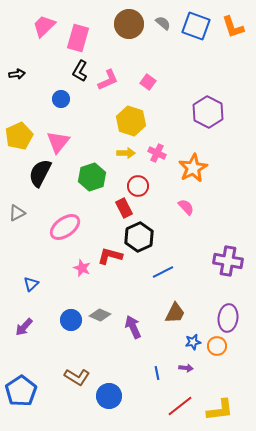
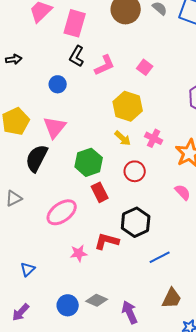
yellow arrow: (126, 153) -> (123, 138), turned 42
red rectangle: (124, 208) -> (100, 192), moved
pink star: (82, 268) -> (79, 253), turned -30

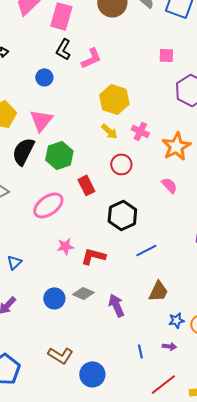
pink square: (145, 67) -> (166, 55), moved, turned -35
green hexagon: (89, 162) -> (59, 155), moved
red L-shape: (107, 241) -> (93, 256), moved

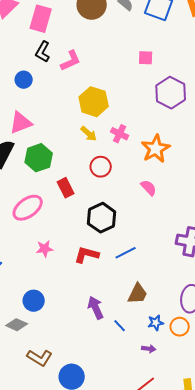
pink triangle: (41, 120) -> (21, 123), turned 30
red L-shape: (93, 256) -> (87, 255), moved
gray diamond: (83, 293) -> (17, 325), moved
blue line: (140, 351) -> (120, 326), moved, turned -32

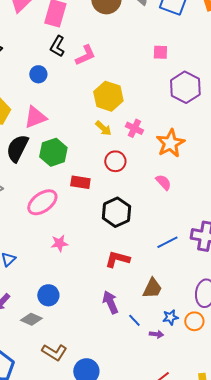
red rectangle: (66, 188) -> (80, 182), turned -54
blue line: (126, 253) -> (167, 242), moved
red L-shape: (87, 255) -> (117, 259), moved
purple arrow: (149, 349) -> (156, 334), moved

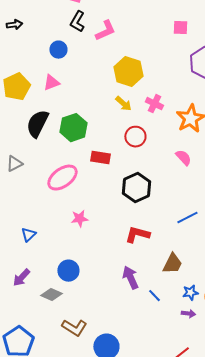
pink triangle: (35, 117) -> (51, 83), moved, size x0.7
purple arrow: (156, 334) -> (188, 314), moved

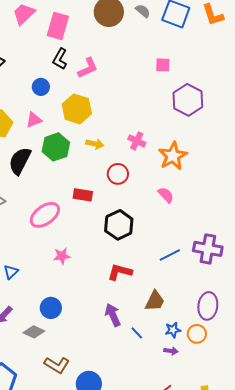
yellow hexagon: (128, 72) -> (77, 109), moved
yellow arrow: (123, 104) -> (95, 144), moved, turned -30
green hexagon: (73, 128) -> (56, 147), moved

